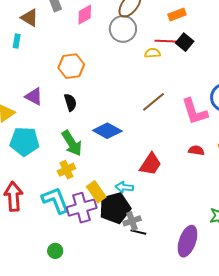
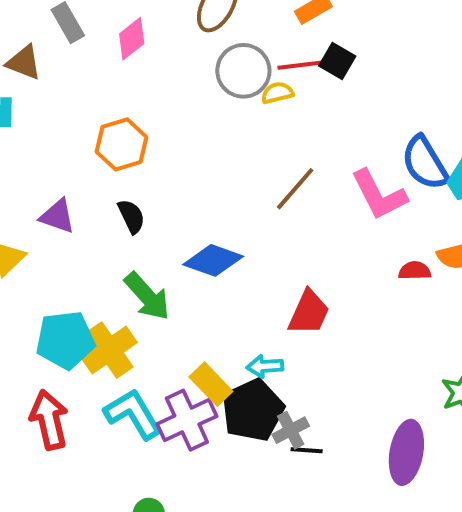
gray circle: (123, 29) -> (243, 71), moved
cyan pentagon: (24, 142) -> (65, 340), moved
red semicircle: (196, 150) -> (415, 271), moved
yellow cross: (66, 170) -> (109, 350), moved, size x1.5

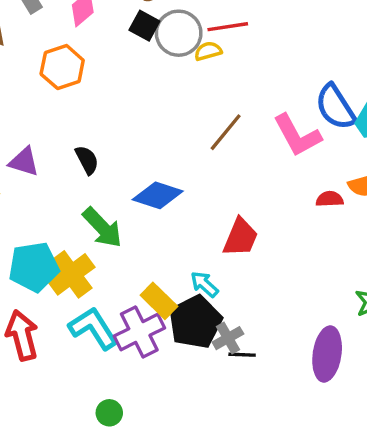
black square: (337, 61) -> (144, 26), moved
orange hexagon: (122, 144) -> (62, 67), moved
cyan arrow: (265, 366) -> (204, 284), turned 48

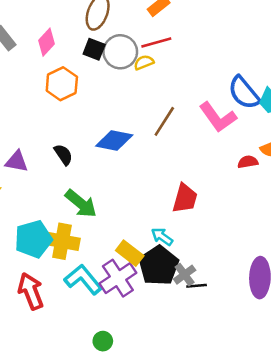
orange hexagon: (62, 67) -> (62, 84), moved
blue diamond: (158, 195) -> (114, 140), moved
yellow cross: (71, 274) -> (62, 241), turned -36

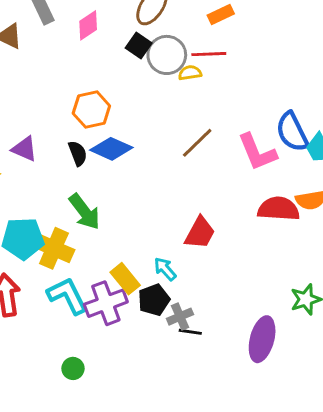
orange hexagon: (62, 84) -> (91, 110), moved
blue diamond: (114, 140) -> (111, 149), moved
red semicircle: (248, 162) -> (279, 209), size x1.8
black pentagon: (159, 266) -> (154, 300), size x0.7

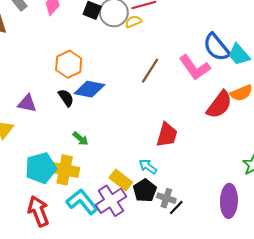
red semicircle: (279, 209) -> (219, 105), turned 136
green arrow: (84, 212) -> (81, 139), size x0.6
gray cross: (180, 317) -> (166, 198), turned -36
black line: (190, 332) -> (176, 207), turned -42

